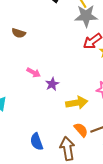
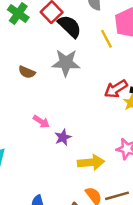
gray star: (86, 16) -> (66, 63), moved

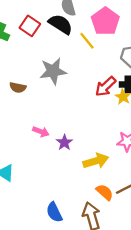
black semicircle: (70, 26) -> (61, 24), moved

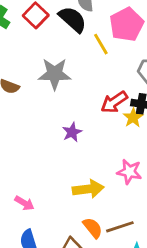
pink arrow: (41, 132) -> (24, 203), moved
purple star: (64, 143) -> (72, 132), moved

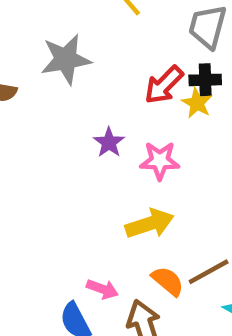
pink star: (129, 172) -> (160, 161), moved
pink arrow: (24, 203) -> (102, 289), moved

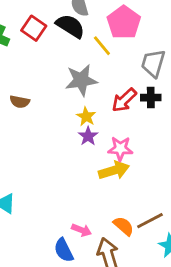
gray star: (66, 59) -> (81, 80), moved
yellow star: (197, 103) -> (86, 116), moved
yellow arrow: (150, 224) -> (114, 170), moved

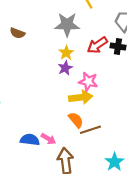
brown line: (150, 221) -> (90, 130), moved
orange semicircle: (124, 226) -> (76, 120), moved
blue semicircle: (64, 250) -> (30, 140), moved, turned 114

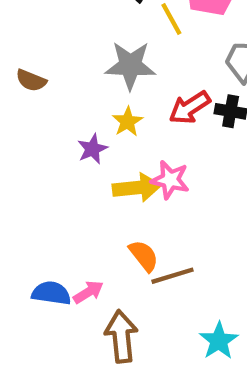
purple star: (65, 68) -> (92, 149), moved
yellow arrow: (81, 97) -> (137, 188), moved
pink arrow: (48, 139) -> (88, 292), turned -64

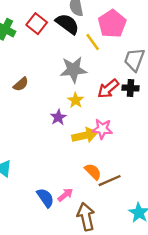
brown semicircle: (31, 80) -> (21, 84), turned -56
blue semicircle: (51, 293) -> (45, 198), turned 54

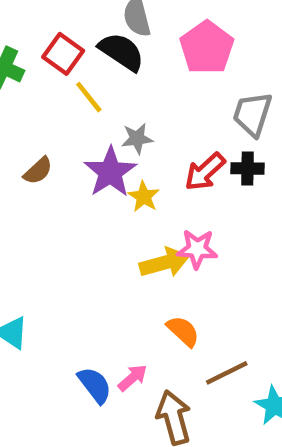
yellow line: (93, 42) -> (89, 97), moved
gray star: (73, 70) -> (137, 138), size x0.6
purple star: (58, 117) -> (110, 172), moved, size x1.6
brown line: (110, 181) -> (227, 373), moved

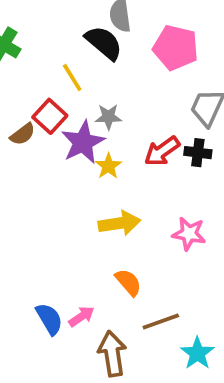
pink pentagon: (207, 48) -> (176, 48), turned -30
red square: (63, 54) -> (50, 116), moved
pink star: (197, 249) -> (189, 234), moved

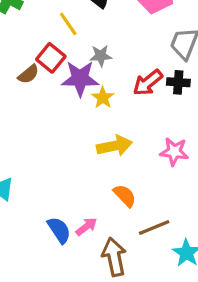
purple star: (83, 142) -> (80, 79), turned 30

